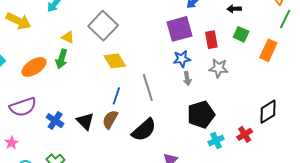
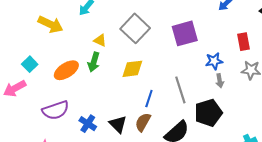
purple square: (180, 29) -> (185, 33), moved
yellow diamond: (115, 61) -> (132, 69), moved, turned -65
black pentagon: (201, 115) -> (208, 113), moved

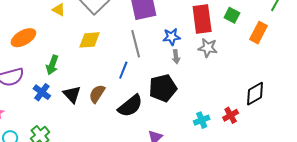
red rectangle: (244, 42) -> (202, 19), size x1.6
green arrow: (94, 62) -> (52, 65), moved
gray line: (180, 90) -> (136, 44), moved
blue line: (149, 99) -> (123, 70), moved

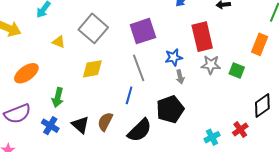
green square: (232, 15) -> (237, 70), moved

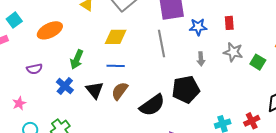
red rectangle: (202, 37) -> (229, 23), size x0.5
blue star: (174, 57) -> (198, 27), moved
blue line: (129, 95) -> (116, 66), moved, turned 66
purple semicircle: (17, 114) -> (34, 69), size x0.6

